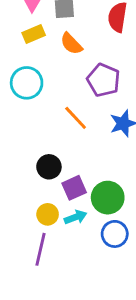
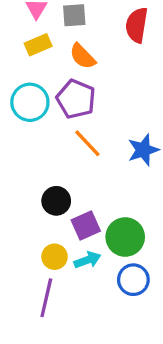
purple pentagon: (104, 80) -> (76, 99), moved

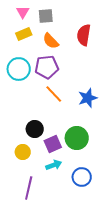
red semicircle: (137, 25) -> (84, 35), moved
purple pentagon: (76, 99) -> (47, 67), turned -30
green circle: (125, 237) -> (77, 138), moved
yellow circle: (55, 257) -> (23, 152), moved

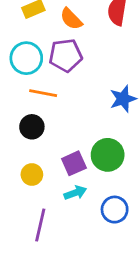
orange line: (54, 94) -> (43, 93), moved, turned -36
black circle: (35, 129) -> (32, 127), moved

